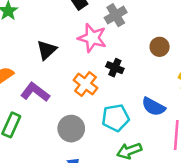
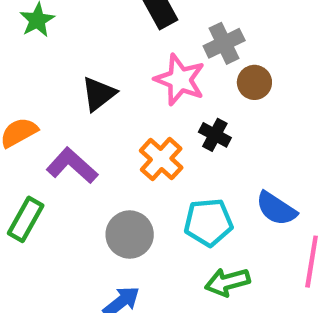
brown circle: (160, 47) -> (254, 82), moved

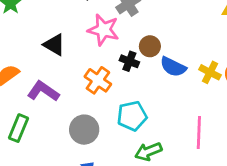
brown circle: (254, 82) -> (150, 46), moved
black triangle: (99, 94) -> (54, 45), turned -45
blue semicircle: (276, 209) -> (173, 67), moved

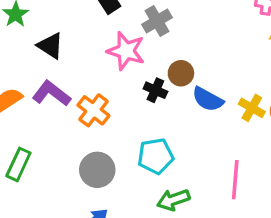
black triangle: (54, 45) -> (50, 46), moved
orange cross: (98, 80) -> (93, 110), moved
purple L-shape: (43, 91) -> (51, 93), moved

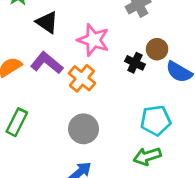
pink star: (126, 51) -> (93, 40), moved
cyan pentagon: (156, 156) -> (156, 121), moved

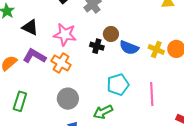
green arrow: (147, 156) -> (103, 112), moved

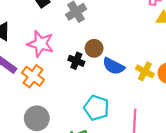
cyan pentagon: (118, 85) -> (96, 108), turned 30

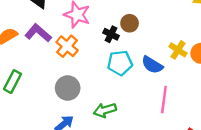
blue semicircle: (114, 66) -> (152, 65), moved
cyan pentagon: (96, 108) -> (120, 63), moved, turned -30

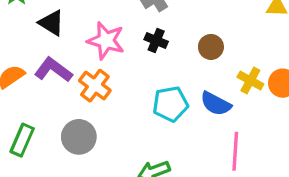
brown circle: (130, 23) -> (211, 47), moved
black cross: (111, 34) -> (156, 40), moved
gray circle: (68, 88) -> (79, 137), moved

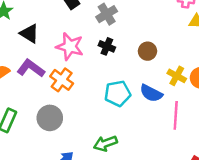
pink line: (235, 151) -> (176, 115), moved

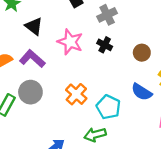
orange cross: (62, 80) -> (76, 94), moved
cyan pentagon: (118, 93) -> (108, 107), moved, turned 30
gray circle: (50, 118) -> (30, 92), moved

